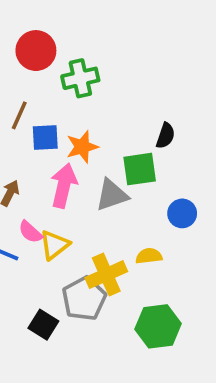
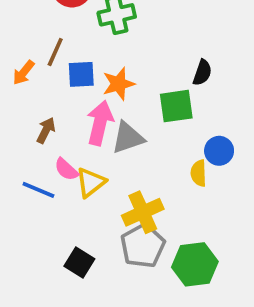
gray triangle: (112, 195) -> (128, 138), moved
yellow semicircle: (149, 256) -> (199, 173), moved, turned -85
gray pentagon: (84, 299) -> (143, 246), moved

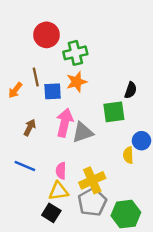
brown line: (55, 52) -> (36, 77), turned -36
orange star: (119, 84) -> (77, 82), moved
pink semicircle: (66, 169) -> (61, 171), moved, turned 49
yellow triangle: (91, 182) -> (59, 191), moved, turned 30

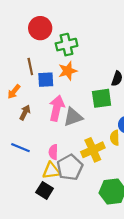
orange arrow: (15, 90) -> (14, 92), moved
yellow cross: (92, 180) -> (93, 150), moved
gray pentagon: (92, 202) -> (70, 167), moved

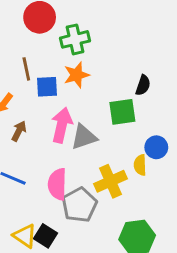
pink semicircle: (53, 152) -> (57, 184), size x1.5
yellow triangle: (51, 171) -> (25, 236), moved, turned 42

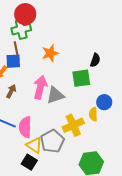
green cross: (75, 39) -> (21, 29), moved
blue square: (47, 87) -> (13, 61), moved
pink semicircle: (57, 184) -> (25, 127), moved
yellow triangle: (25, 236) -> (34, 145), moved

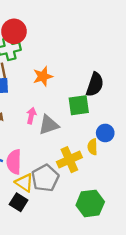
black semicircle: (95, 60) -> (95, 84), size x1.5
pink arrow: (40, 87) -> (31, 116), size x0.6

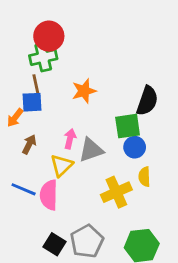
blue circle: (105, 133) -> (135, 147), moved
gray pentagon: (45, 178) -> (87, 241), moved
yellow triangle: (24, 183) -> (62, 165), moved, turned 42

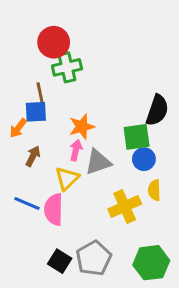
green cross: (43, 57) -> (67, 67), moved
orange star: (84, 91) -> (82, 127), moved

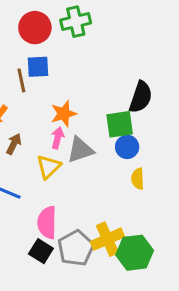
green cross: (67, 67) -> (76, 22), moved
blue square: (36, 112) -> (38, 67), moved
yellow cross: (125, 206) -> (107, 239), moved
pink semicircle: (54, 209) -> (47, 222), moved

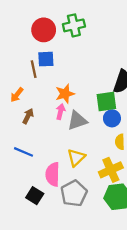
yellow triangle: (49, 167) -> (76, 158), moved
yellow cross: (107, 239) -> (111, 170), moved
black square: (41, 251) -> (35, 196), moved

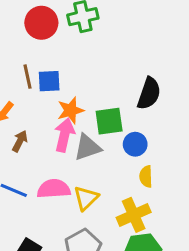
blue square: (46, 59) -> (49, 81), moved
green square: (106, 102) -> (109, 121), moved
pink arrow: (60, 112) -> (64, 135), size x1.5
pink semicircle: (53, 174) -> (54, 189), moved, turned 85

